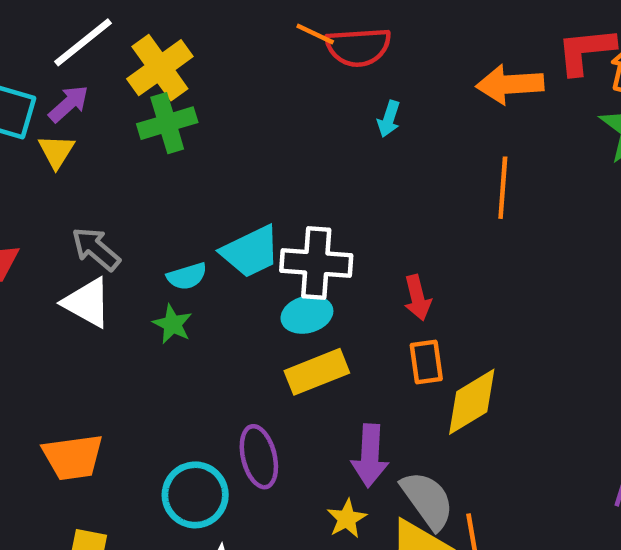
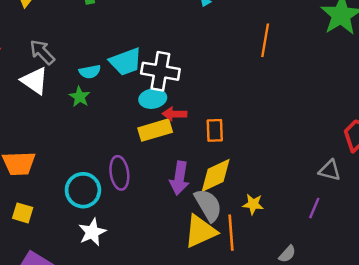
red arrow: (417, 298) -> (175, 114), moved, turned 100
yellow diamond: (472, 402) -> (216, 175), moved
yellow star: (347, 519) -> (253, 204), moved, turned 30

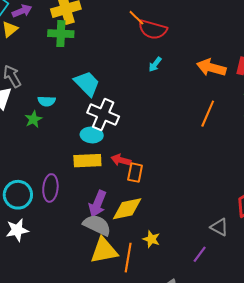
orange line: (265, 40) -> (208, 114), moved
cyan trapezoid: (126, 62) -> (87, 84), moved, turned -128
red arrow: (175, 114) -> (121, 160), moved
gray semicircle: (208, 205) -> (97, 225), moved, turned -48

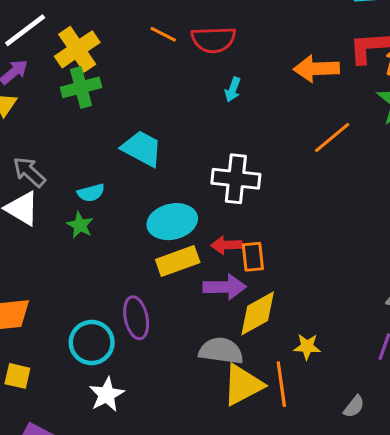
orange line: (136, 18) -> (163, 34), moved
orange line: (208, 114) -> (332, 138), turned 44
white cross: (103, 115) -> (236, 179), moved
cyan ellipse: (92, 135) -> (172, 222), size x1.4
purple arrow: (97, 204) -> (225, 287), moved, turned -96

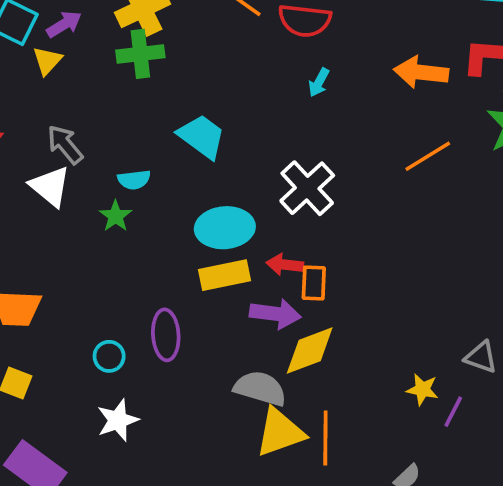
white cross: (236, 179) -> (307, 188), turned 33
cyan circle: (92, 342) -> (109, 356), size x0.6
yellow star: (307, 347) -> (422, 390), moved

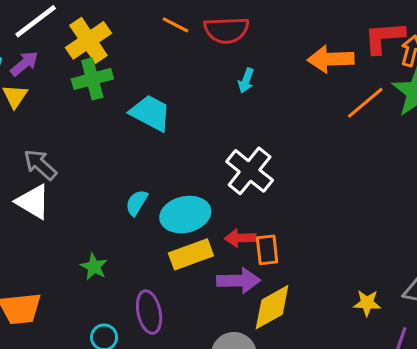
cyan trapezoid: (202, 136) -> (150, 113), moved
orange line: (428, 156) -> (365, 103), moved
cyan semicircle: (134, 180) -> (137, 203), moved, turned 136
green star: (116, 216) -> (94, 267), moved
yellow star: (422, 390) -> (367, 303), moved

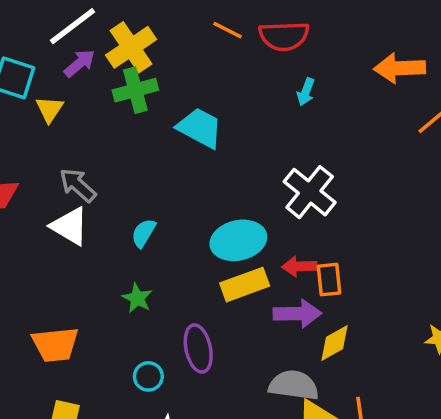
purple arrow: (24, 64) -> (79, 63), moved
cyan semicircle: (137, 203) -> (144, 233), moved
yellow diamond: (272, 307) -> (335, 343), size x0.7

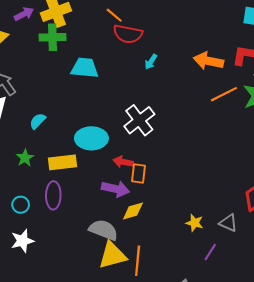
red semicircle: (284, 36) -> (128, 34), moved
cyan trapezoid: (200, 128) -> (85, 68), turned -36
yellow rectangle: (245, 285) -> (63, 162), moved

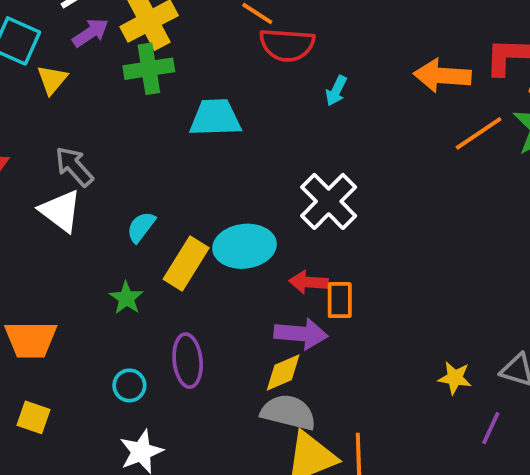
yellow rectangle: (63, 162) -> (186, 264), moved, turned -44
yellow diamond: (133, 211) -> (283, 372), moved

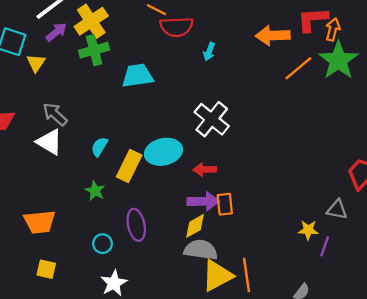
orange rectangle: (340, 300) -> (225, 204), moved
yellow star: (455, 378) -> (308, 230), moved

